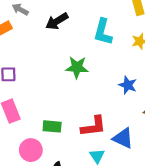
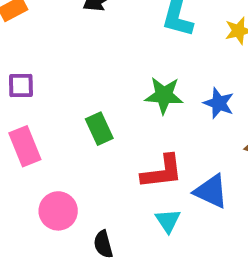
green star: (77, 67) -> (164, 95), moved
green rectangle: (52, 126) -> (99, 129), moved, turned 60

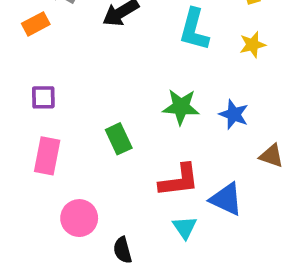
pink rectangle: (25, 146) -> (47, 156), turned 33

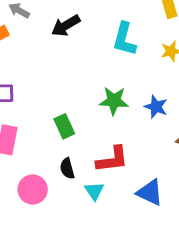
blue triangle: (226, 199) -> (150, 192), moved
cyan triangle: (185, 227) -> (94, 191), moved
black semicircle: (123, 250) -> (67, 168), moved

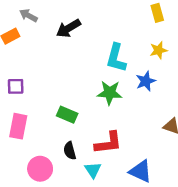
cyan L-shape: (124, 39) -> (116, 58), moved
blue star: (156, 107) -> (146, 81), moved, turned 30
green rectangle: (64, 126) -> (67, 115), turned -42

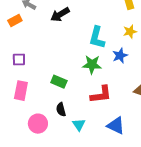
red L-shape: (108, 143) -> (101, 95), moved

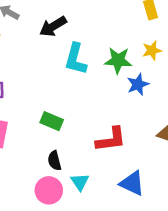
cyan L-shape: (97, 38) -> (76, 59), moved
green star: (92, 65) -> (118, 60), moved
pink circle: (38, 124) -> (49, 190), moved

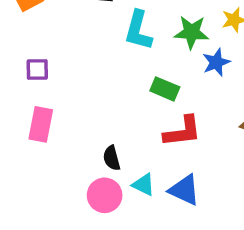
green rectangle: (52, 121) -> (165, 89), moved
cyan triangle: (80, 182) -> (144, 185), turned -30
blue triangle: (132, 183) -> (184, 190), moved

